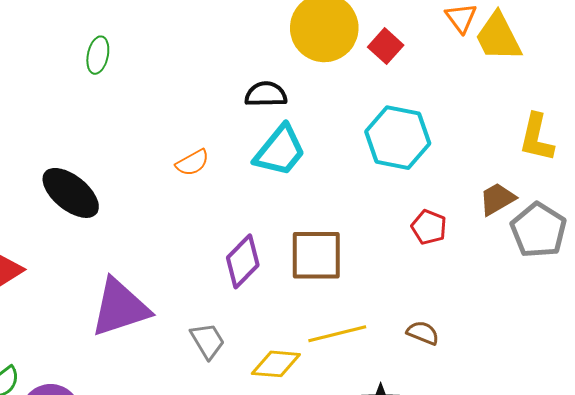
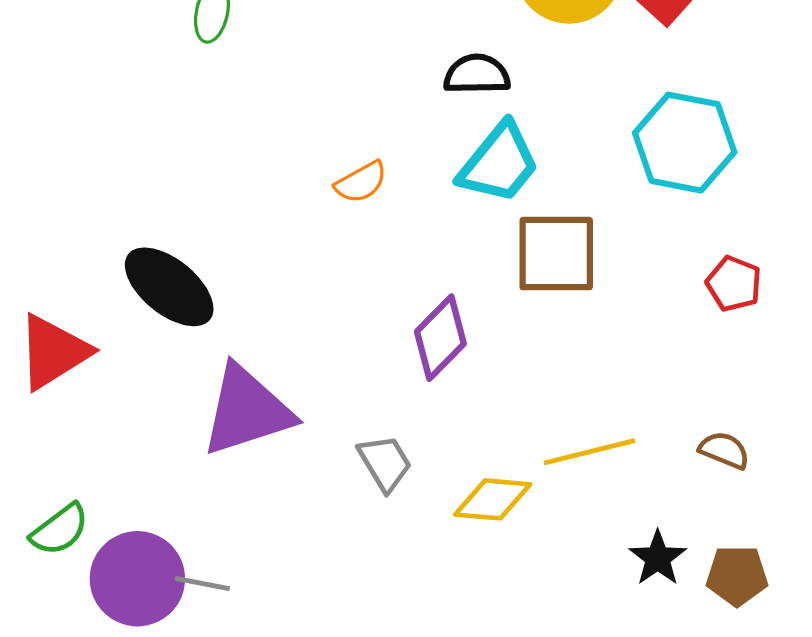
black ellipse: (71, 193) -> (169, 287), moved
brown square: (316, 255) -> (556, 254), moved

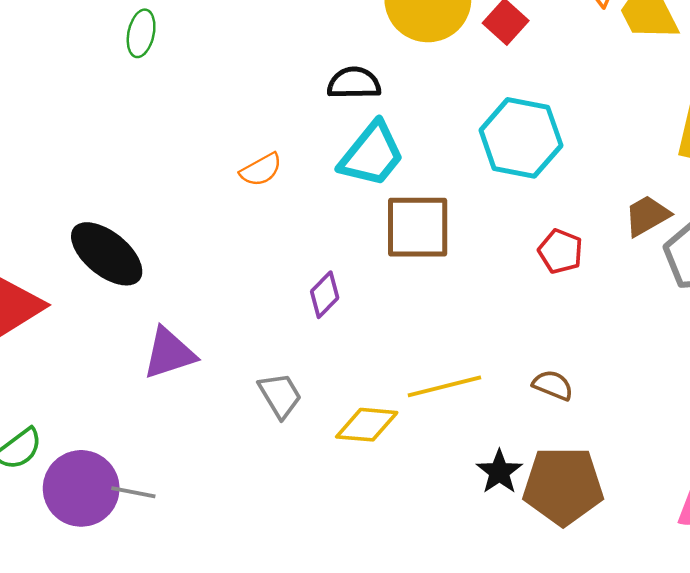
purple diamond: (440, 338) -> (325, 295), size x0.7
purple triangle: (247, 411) -> (169, 353), size x0.7
brown pentagon: (737, 576) -> (563, 486), size x1.6

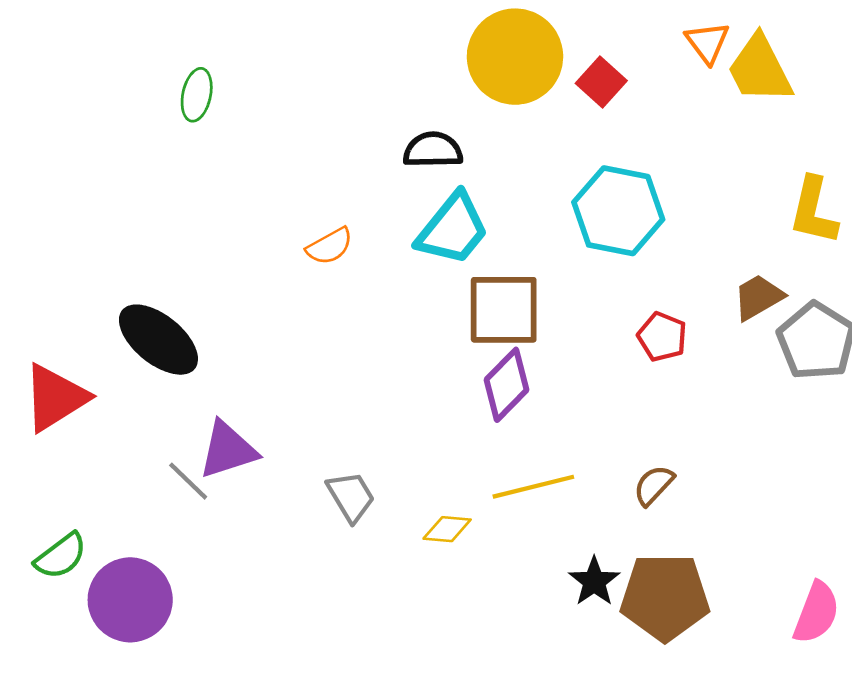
purple diamond: (325, 295) -> (507, 385), moved, size x1.4
brown semicircle: (553, 385) -> (654, 485), turned -69
yellow diamond: (367, 425) -> (447, 529), size x0.7
gray line: (133, 492) -> (188, 481), moved, turned 33

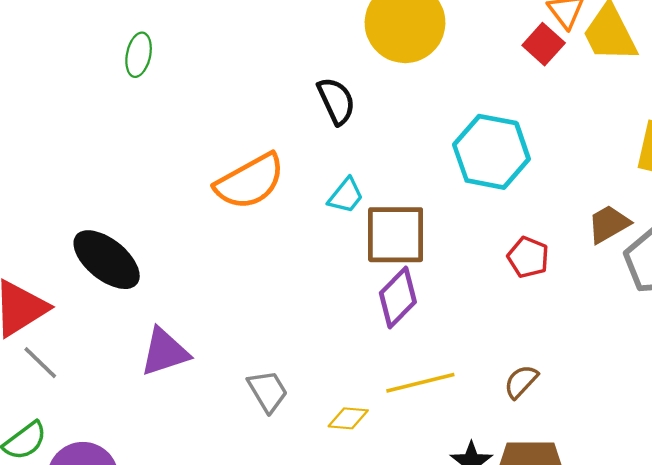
red square: (601, 82) -> (544, 44), moved
black semicircle: (433, 150) -> (336, 101), turned 66
cyan trapezoid: (453, 229) -> (346, 196), moved, size x0.6
orange semicircle: (330, 246) -> (250, 181), size x1.8
gray line: (188, 481) -> (40, 363), moved

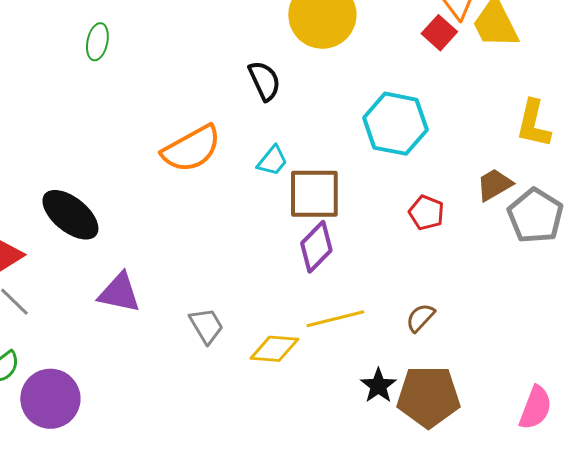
purple triangle: (165, 352) -> (119, 293), turned 30
yellow diamond: (348, 418) -> (274, 349), size x1.4

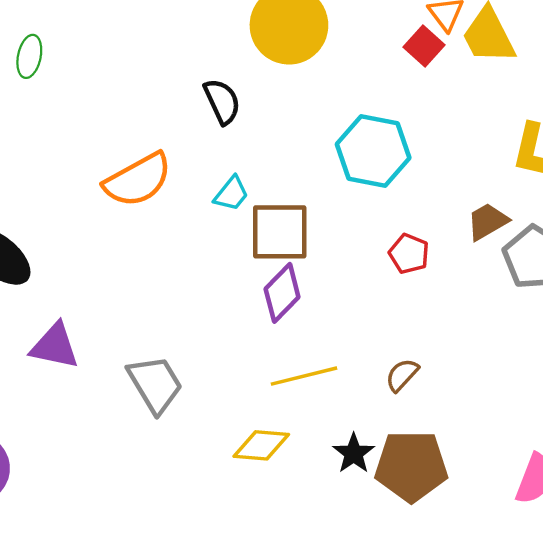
gray trapezoid: (206, 326) -> (155, 384), size x1.4
yellow diamond: (274, 349) -> (261, 445), moved

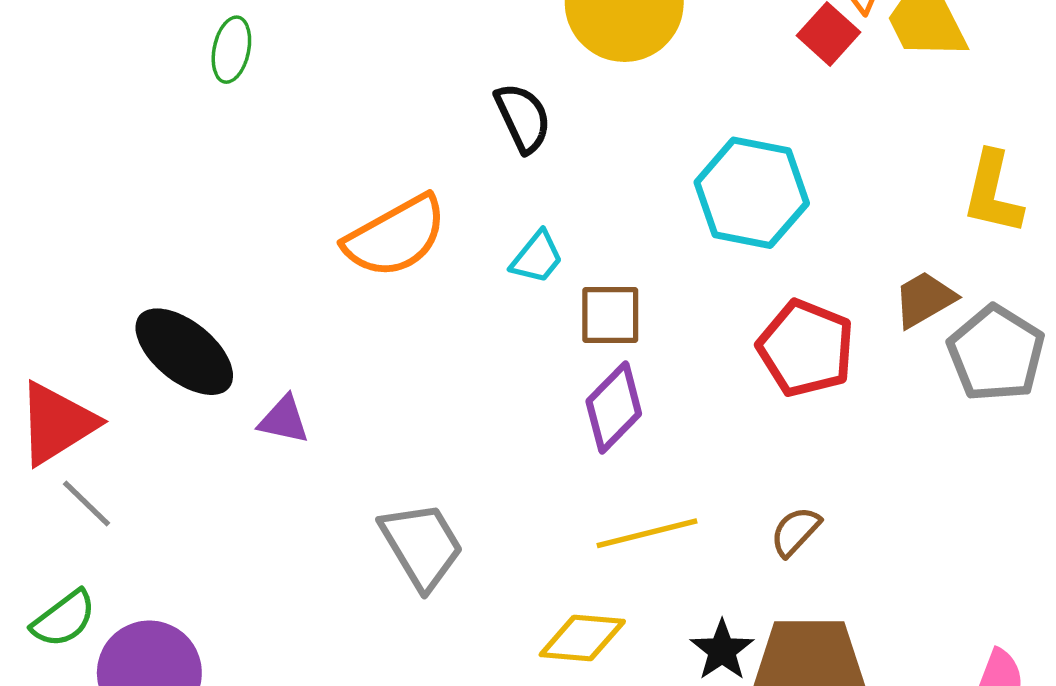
brown square: (280, 232) -> (610, 315), size x0.7
red pentagon: (409, 254) -> (806, 348), size x1.6
purple triangle: (55, 346) -> (284, 420), moved, size x0.7

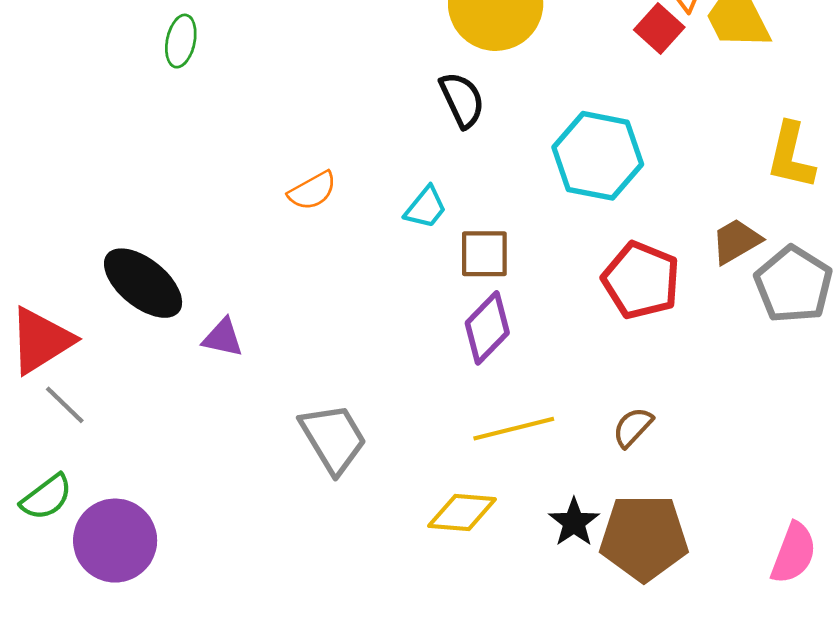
black semicircle: (523, 118) -> (462, 100), moved
orange semicircle: (396, 236) -> (312, 191), size x0.6

